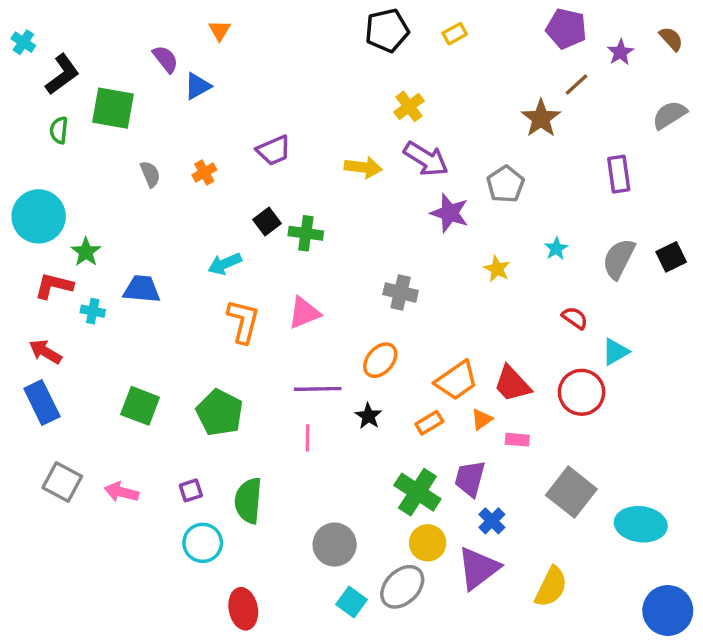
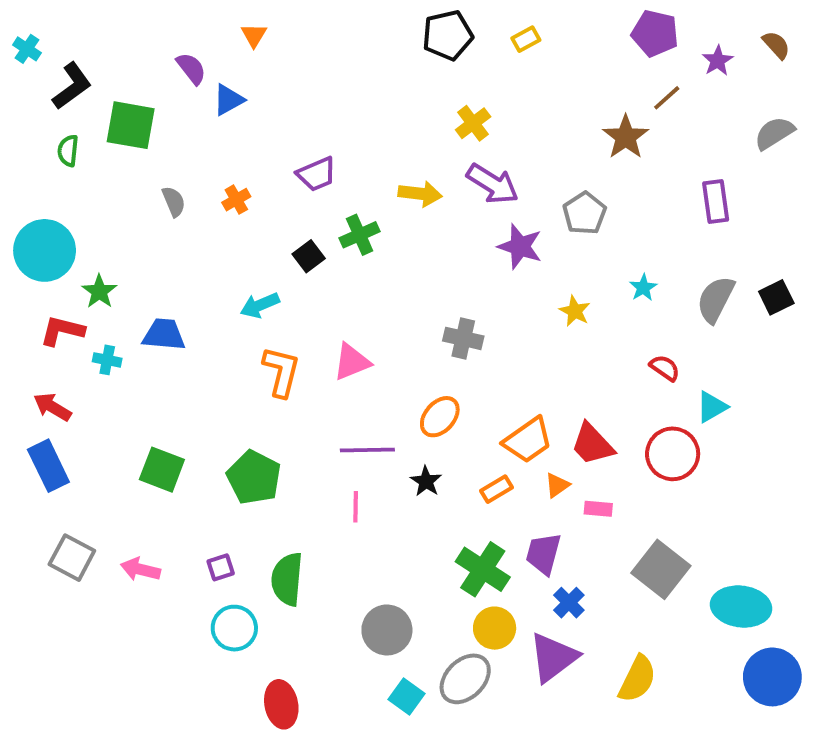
green cross: (306, 233) -> (360, 235), moved, turned -32
blue circle: (668, 610) -> (772, 677), moved

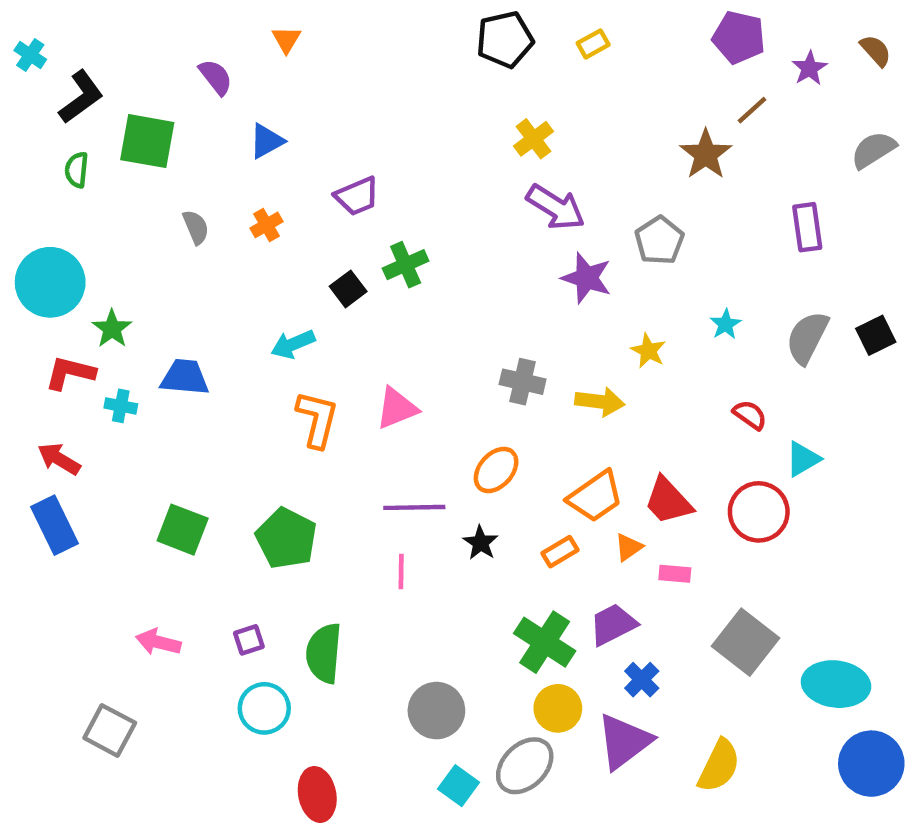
blue triangle: (228, 100) -> (266, 141), moved
yellow arrow: (420, 194) -> (600, 402), moved
purple trapezoid: (543, 554) -> (613, 624), turned 48
gray square: (72, 558) -> (110, 730), moved

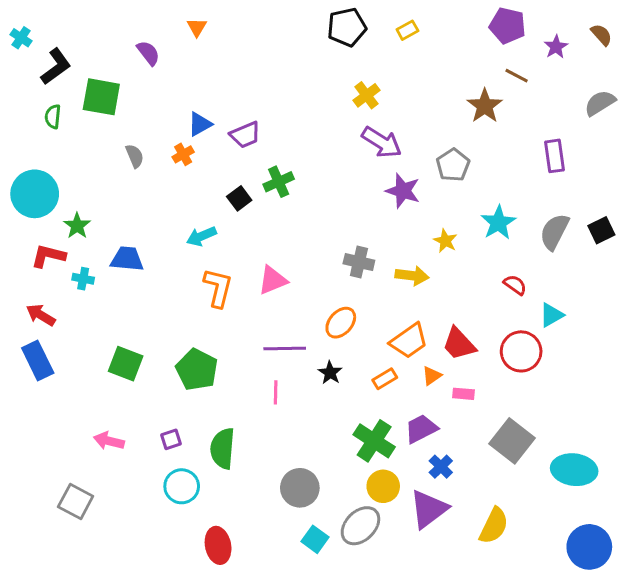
brown line: (752, 110) -> (517, 76), turned 70
blue triangle: (266, 141) -> (200, 124), moved
cyan star: (726, 324) -> (498, 223), size x1.6
blue circle: (871, 764) -> (589, 547), moved

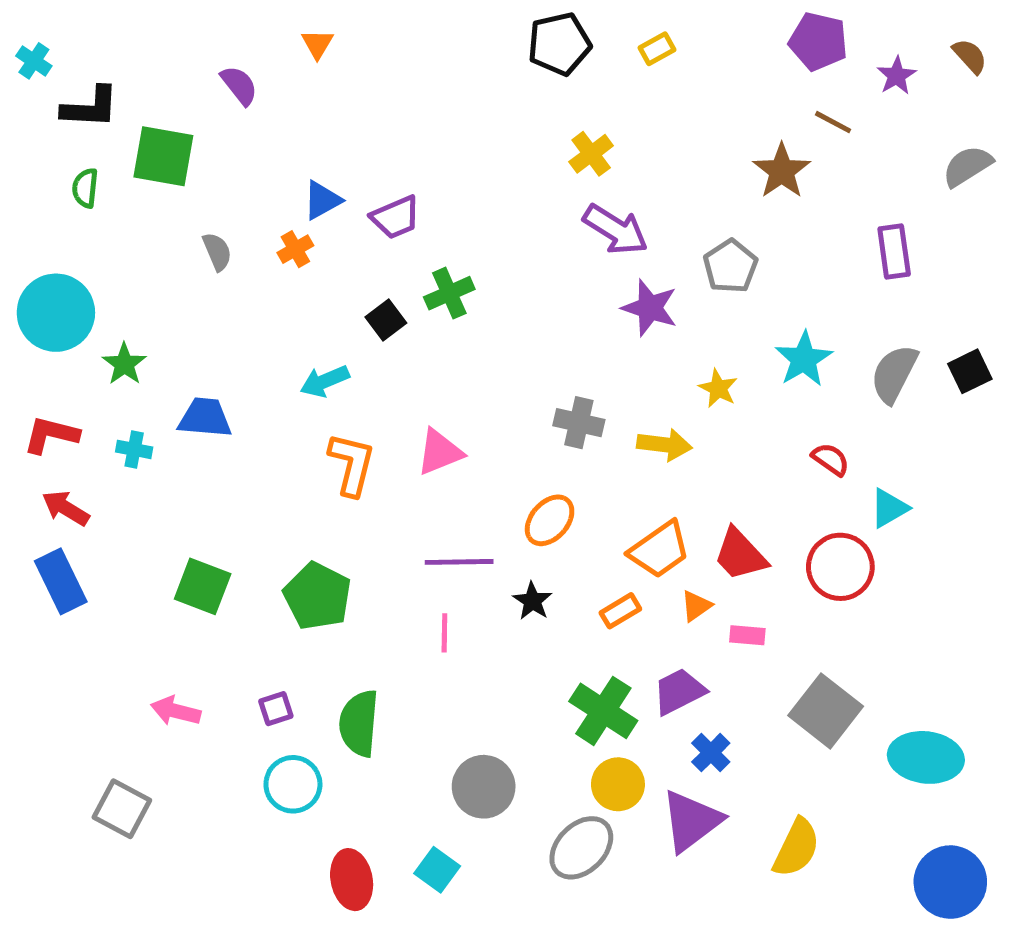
black L-shape: (56, 67) -> (90, 107), turned 39
red L-shape: (48, 256) -> (51, 435), moved
cyan square: (315, 539) -> (437, 870), moved

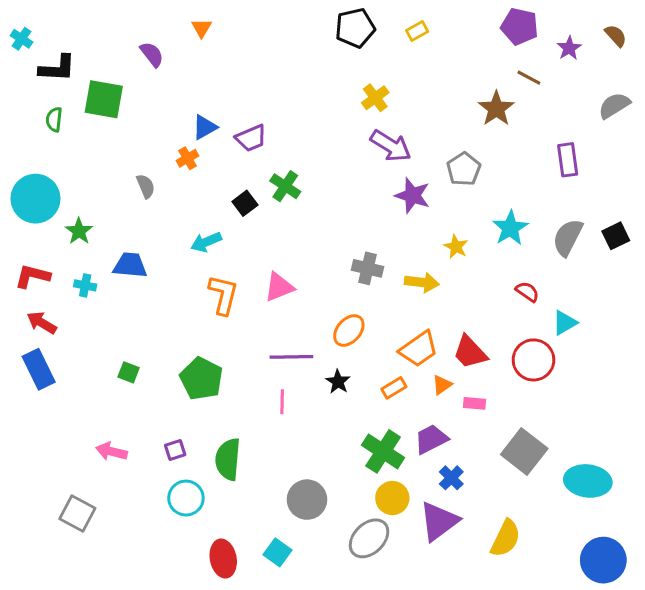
gray semicircle: (217, 252) -> (146, 186), moved
green cross: (449, 293) -> (285, 186), turned -32
green square: (203, 586) -> (129, 372), size x0.6

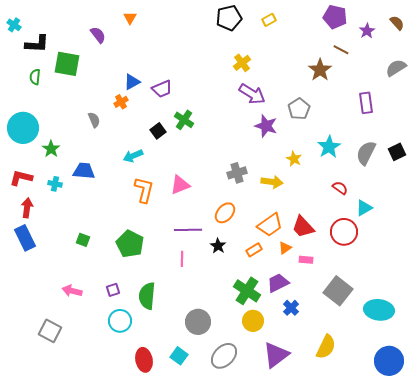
gray cross: (367, 268) -> (237, 173), turned -30
red arrow: (42, 323) -> (27, 208), turned 66
purple triangle: (439, 521) -> (276, 355), moved
gray ellipse: (369, 538) -> (224, 356), moved

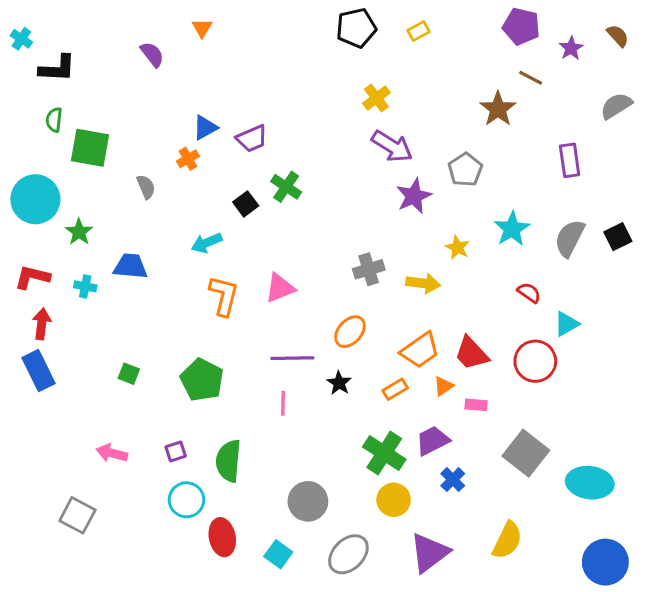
green square: (67, 64) -> (90, 148), moved
purple star: (266, 126) -> (414, 196), turned 30
red ellipse: (144, 360) -> (222, 537), moved

